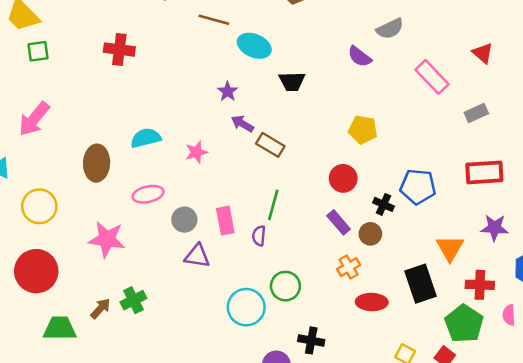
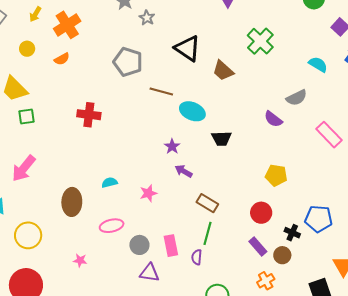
cyan semicircle: (146, 138) -> (110, 183), size x0.7
brown rectangle: (270, 145) -> (207, 203), moved
pink star: (107, 239) -> (80, 260), size x0.5

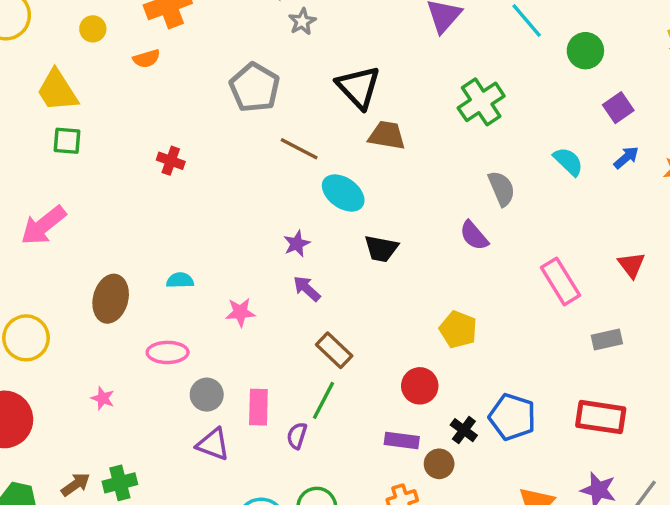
brown trapezoid: (223, 71) -> (387, 135), moved, turned 135
gray semicircle: (297, 98) -> (502, 188), moved, turned -100
red cross: (89, 115) -> (171, 161), size x0.7
purple rectangle: (258, 247) -> (402, 441), turned -54

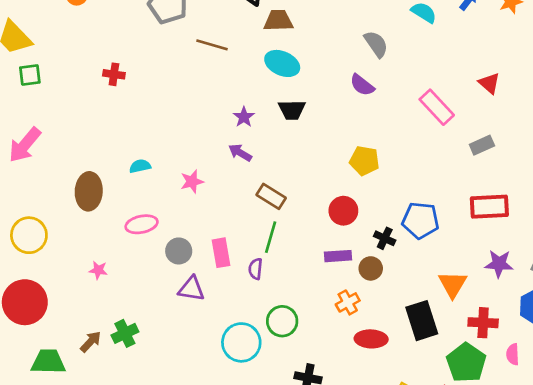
cyan ellipse: (343, 193) -> (282, 63), moved
purple star: (297, 244) -> (244, 117), moved

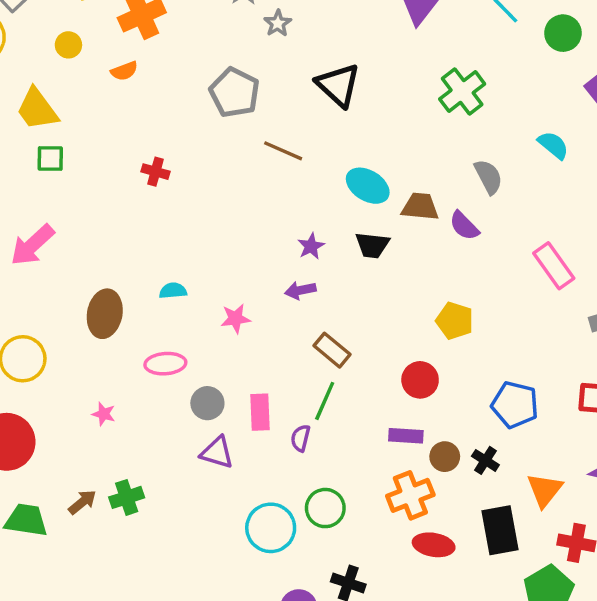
brown trapezoid: (278, 21) -> (420, 207), moved
purple arrow: (240, 153) -> (300, 290), turned -50
black cross: (385, 238) -> (485, 460), moved
orange cross: (348, 302) -> (410, 495), size x1.5

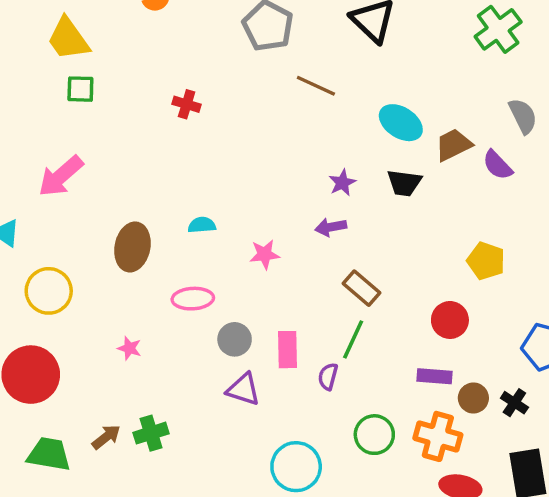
brown trapezoid: (420, 207) -> (453, 145), turned -33
orange cross: (410, 495) -> (438, 436), turned 36
green circle: (325, 508) -> (374, 435), moved

